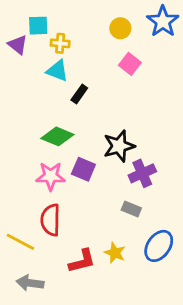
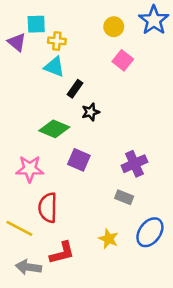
black star: (119, 146) -> (90, 112), moved, size x0.6
pink star: (51, 176) -> (30, 169), moved
red L-shape: (82, 261) -> (62, 253), moved

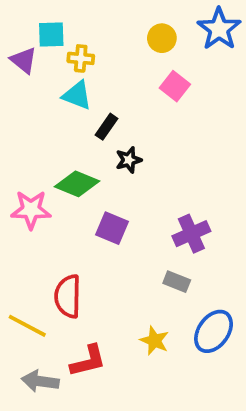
pink star: (30, 169) -> (31, 210), moved

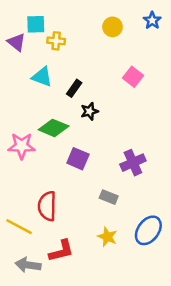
blue star: (219, 29) -> (152, 20), size x0.6
pink square: (175, 86) -> (133, 77), moved
cyan triangle: (77, 95) -> (42, 77), moved
gray rectangle: (177, 282) -> (109, 197), moved

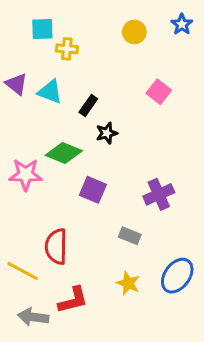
purple triangle: (16, 42) -> (16, 84), moved

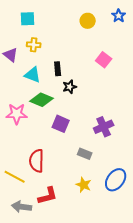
yellow cross: (67, 49) -> (34, 45), moved
cyan triangle: (50, 92) -> (33, 75), moved
black rectangle: (88, 106) -> (58, 69), turned -40

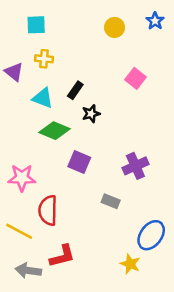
black rectangle: (58, 69) -> (75, 90), turned 40
pink star: (17, 114) -> (22, 178), moved
yellow star: (84, 185) -> (130, 264), moved

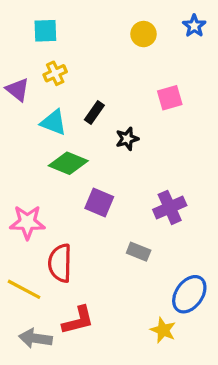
yellow cross: (44, 59) -> (55, 73), turned -30
pink square: (135, 78) -> (170, 98), turned 36
black star: (91, 114) -> (127, 139), moved

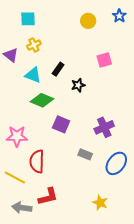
blue ellipse: (189, 294) -> (116, 163), moved

